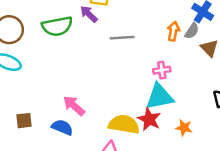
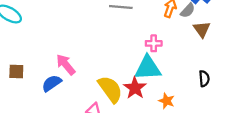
yellow semicircle: (124, 124) -> (110, 89), turned 36
blue semicircle: (62, 127) -> (52, 83), turned -66

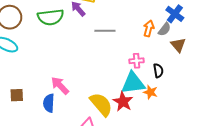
black semicircle: (204, 79) -> (158, 71), moved
blue semicircle: (52, 83) -> (49, 103), turned -48
orange star: (167, 101) -> (150, 92), moved

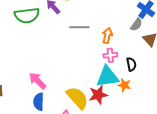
orange arrow: (149, 28) -> (107, 36), moved
red star: (123, 102) -> (98, 95), turned 30
blue semicircle: (49, 103) -> (39, 102), moved

